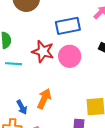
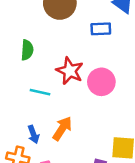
blue rectangle: (68, 26) -> (101, 29), moved, size x0.7
cyan line: (13, 64) -> (40, 92), moved

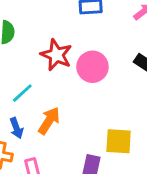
cyan line: (40, 92) -> (22, 93), moved, turned -54

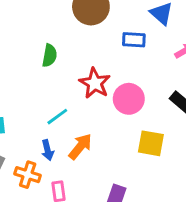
yellow square: (119, 141) -> (151, 143), moved

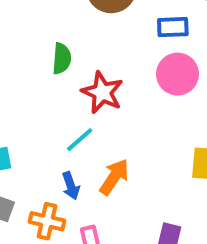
red star: (95, 83) -> (102, 92), moved
pink circle: (129, 99) -> (178, 74), moved

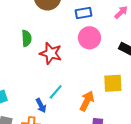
cyan line: (80, 140) -> (56, 92), moved
orange arrow: (114, 177) -> (87, 101), moved

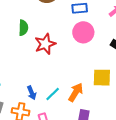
red star: (51, 53) -> (45, 44), turned 30
cyan line: (56, 92) -> (53, 94), moved

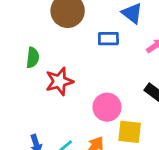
pink circle: (83, 32) -> (107, 107), moved

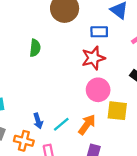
red star: (59, 81) -> (93, 58), moved

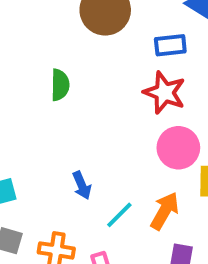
red star: (93, 58) -> (164, 93), turned -30
blue arrow: (38, 121) -> (82, 185), moved

